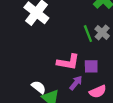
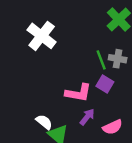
gray cross: (102, 32) -> (118, 59), turned -32
purple square: (91, 66) -> (105, 84), moved, turned 32

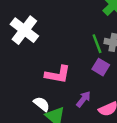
white cross: (42, 36) -> (24, 30), moved
pink L-shape: (78, 93) -> (58, 74), moved

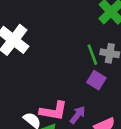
pink L-shape: (58, 74) -> (54, 111), moved

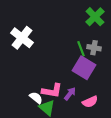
purple square: (96, 80) -> (84, 68), size x1.6

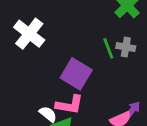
purple square: (84, 68) -> (76, 74), moved
purple arrow: (70, 94) -> (132, 110), moved

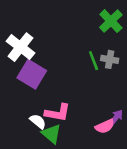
purple square: (76, 74) -> (32, 74), moved

